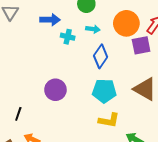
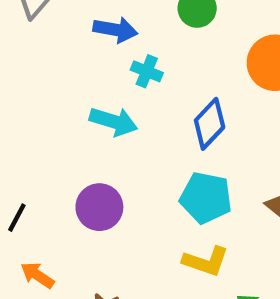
cyan arrow: (93, 29) -> (113, 121), moved, size x1.5
purple circle: (55, 90) -> (99, 207), moved

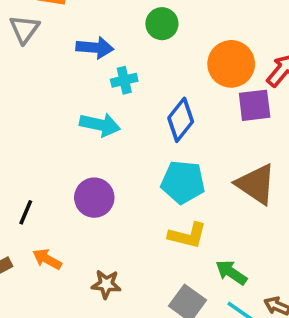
cyan cross: (147, 71) -> (124, 80), turned -30

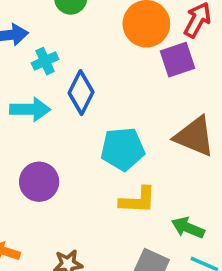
blue diamond: (181, 120) -> (81, 93), moved

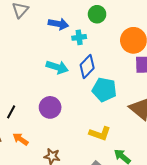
cyan cross: (45, 61) -> (79, 37), moved
cyan pentagon: (123, 149) -> (104, 90), moved

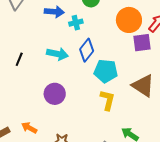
black line: (11, 112) -> (19, 59), moved
yellow L-shape: (100, 133) -> (107, 100), moved, turned -90

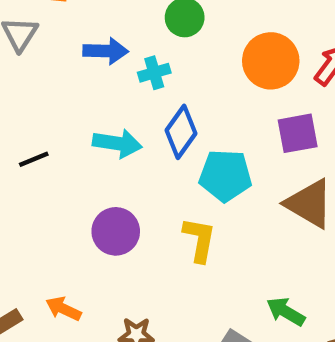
purple square: (142, 43) -> (298, 133), moved
black line: (19, 59) -> (34, 159), turned 48
yellow L-shape: (107, 100) -> (199, 240), moved

